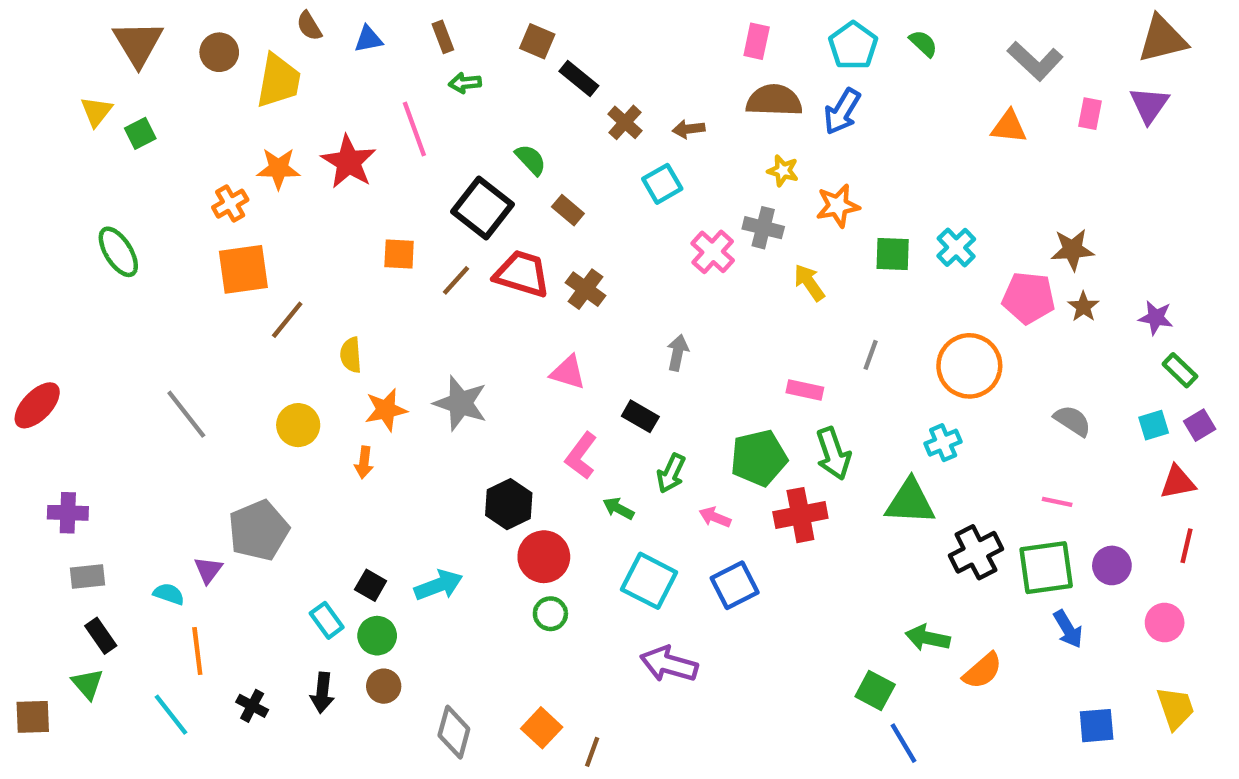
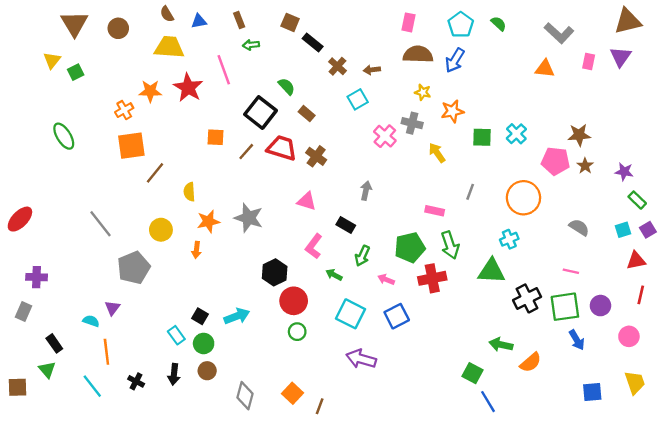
yellow trapezoid: (278, 81) -> (169, 47), moved, turned -96
gray pentagon: (259, 530) -> (134, 268), moved
gray rectangle: (88, 576) -> (23, 311), moved, turned -60

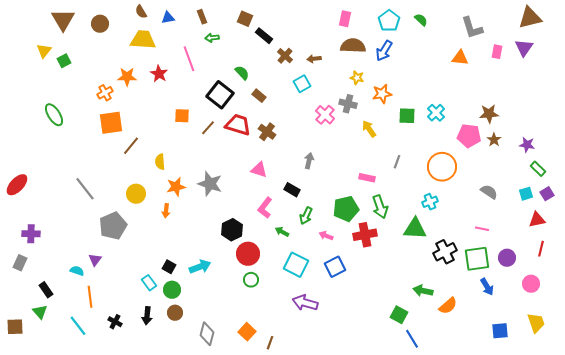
gray L-shape: (559, 33) -> (472, 28), turned 30
red star: (188, 88) -> (159, 74), size x0.7

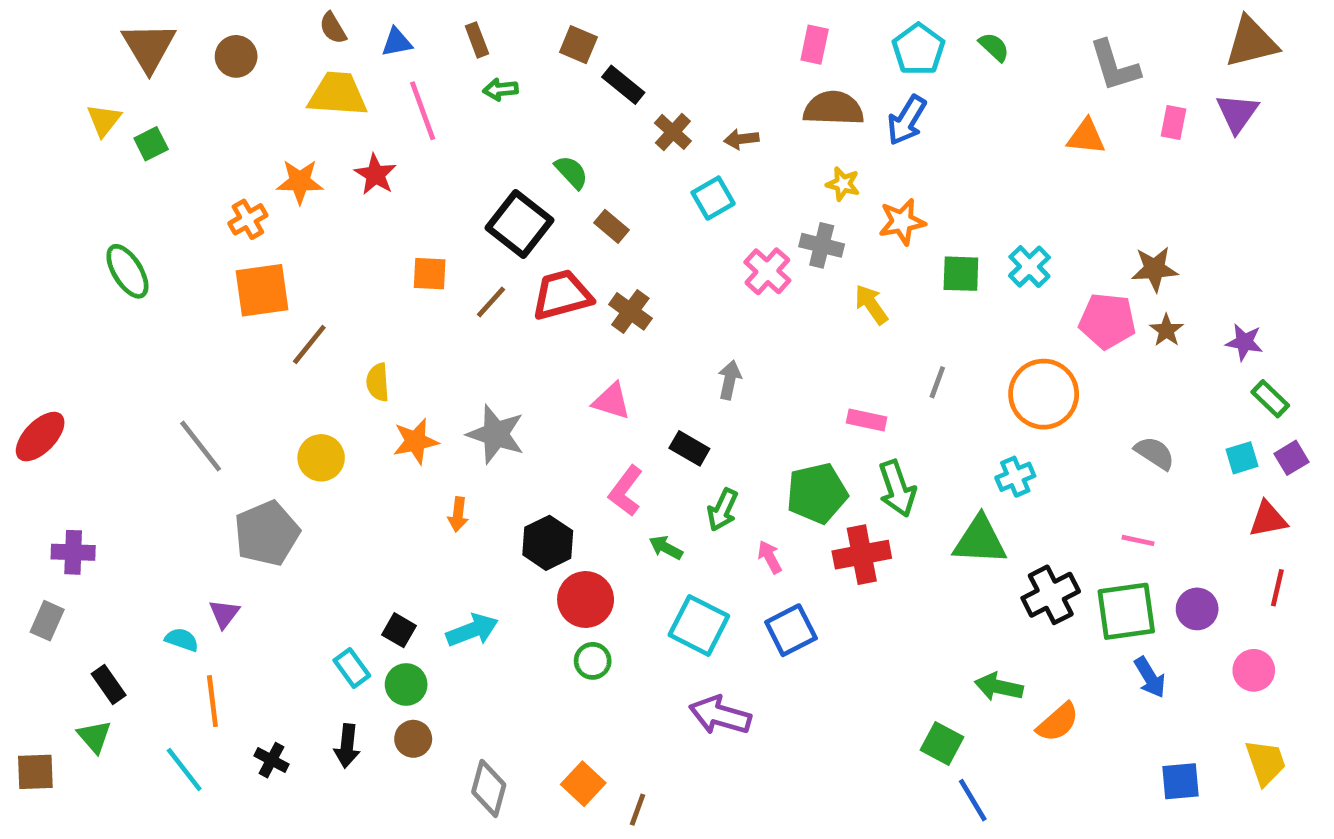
pink line: (189, 59) -> (423, 111), moved
red trapezoid: (238, 125) -> (562, 295), turned -32
orange arrow: (166, 211) -> (458, 514), moved
pink arrow: (326, 236) -> (770, 557), turned 40

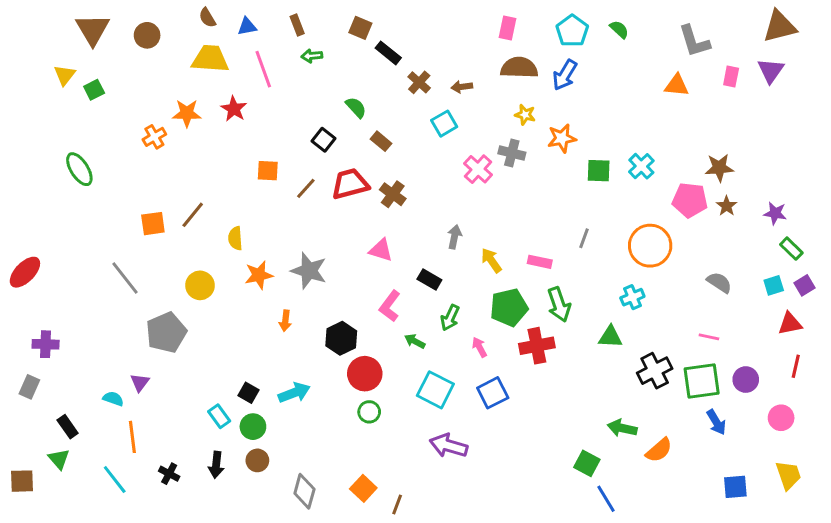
black square: (519, 224) -> (324, 140), size x0.6
orange square: (262, 290) -> (153, 224), moved, size x0.7
yellow arrow: (871, 304) -> (491, 260), moved
green triangle: (980, 540) -> (610, 337), size x0.7

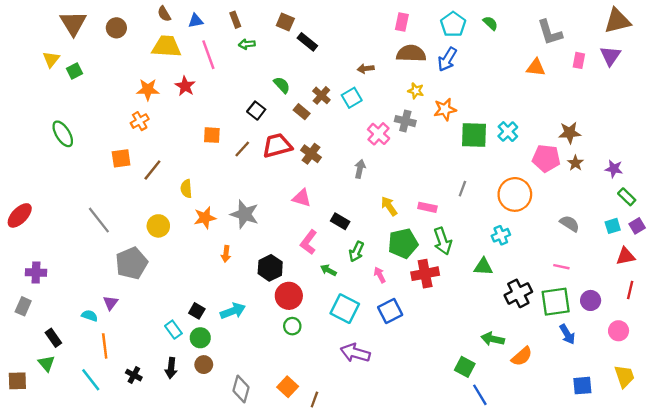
brown cross: (419, 82) -> (321, 95), moved
orange cross: (154, 137) -> (140, 121), moved
green square: (599, 171) -> (474, 135), size x1.4
orange square: (153, 224) -> (121, 158), moved
gray arrow: (454, 237) -> (360, 169), moved

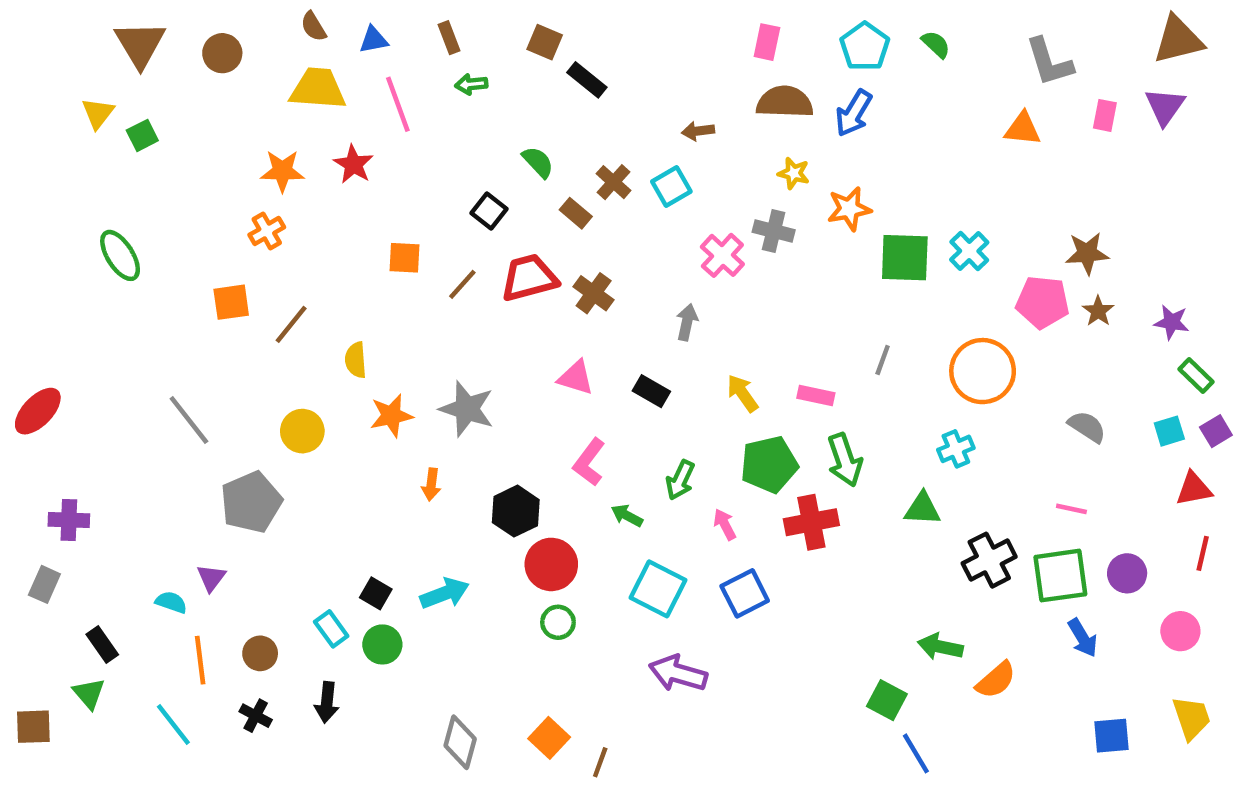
black rectangle: (340, 221) -> (651, 391), moved
brown circle: (204, 365) -> (260, 653), moved

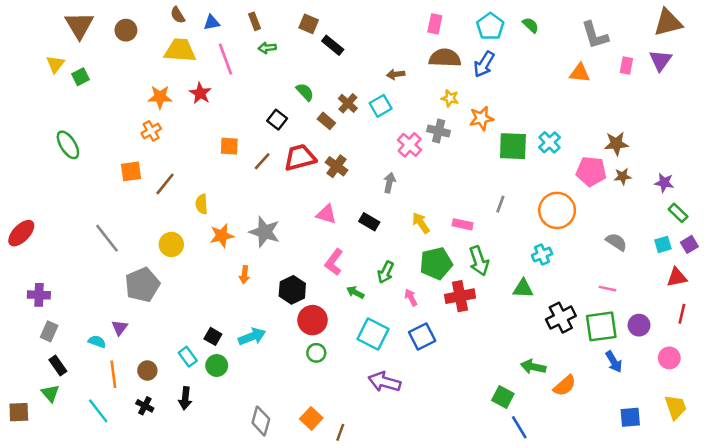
brown star: (1098, 311) -> (623, 176), turned 30
gray rectangle: (44, 584) -> (49, 331), moved

